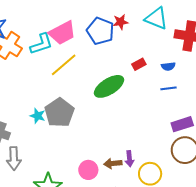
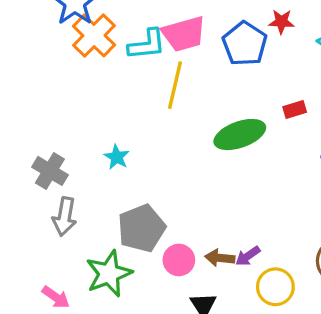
red star: (121, 22) -> (281, 22), moved
yellow line: (64, 65) -> (175, 85), turned -48
gray pentagon: (59, 113) -> (142, 228), moved
purple arrow: (129, 159) -> (248, 256), turned 49

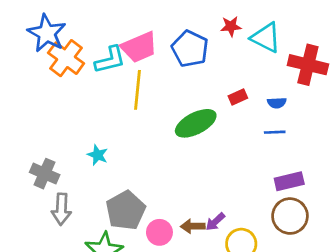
red star: (281, 22) -> (231, 26), moved

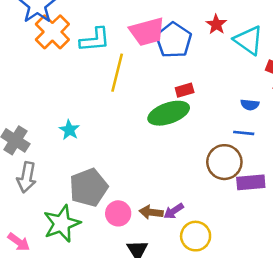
red star: (231, 26) -> (216, 24), turned 30
pink trapezoid: (139, 47) -> (147, 32), moved
red rectangle: (238, 97) -> (185, 90), moved
brown circle: (290, 216) -> (224, 162), moved

